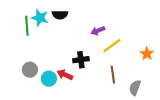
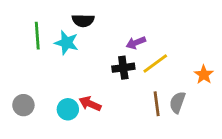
cyan star: (40, 18) -> (66, 43), moved
black cross: (81, 60) -> (123, 68), moved
gray circle: (30, 70) -> (23, 105), moved
gray semicircle: (135, 88) -> (177, 102), moved

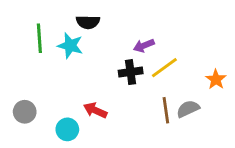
gray semicircle: (177, 102) -> (188, 109), turned 45
cyan circle: (68, 109) -> (67, 129), moved

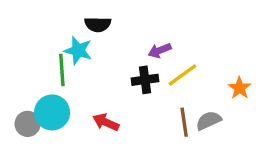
green line: (39, 38) -> (62, 70), moved
cyan circle: (67, 129) -> (52, 112), moved, size x1.4

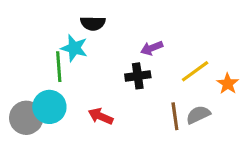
yellow line: (182, 75) -> (195, 71), moved
gray circle: (28, 124) -> (26, 118), size x1.4

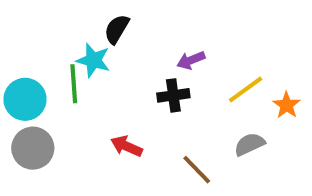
black semicircle: (93, 23) -> (117, 29), turned 120
cyan circle: (49, 107) -> (25, 99), moved
brown line: (175, 116) -> (197, 170), moved, turned -36

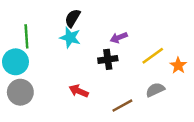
cyan star: (93, 60) -> (70, 38), moved
green line: (74, 84) -> (26, 36), moved
brown line: (197, 170) -> (122, 106), turned -75

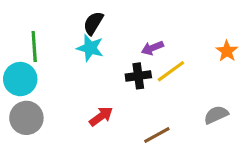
yellow line: (153, 56) -> (171, 71), moved
orange star: (178, 65) -> (227, 51), moved
gray semicircle: (155, 90) -> (216, 115), moved
red arrow: (79, 91) -> (101, 116), turned 120

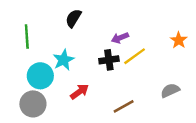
cyan star: (90, 48) -> (64, 60), moved, turned 30
cyan circle: (20, 79) -> (40, 76), moved
gray circle: (26, 118) -> (33, 104), moved

